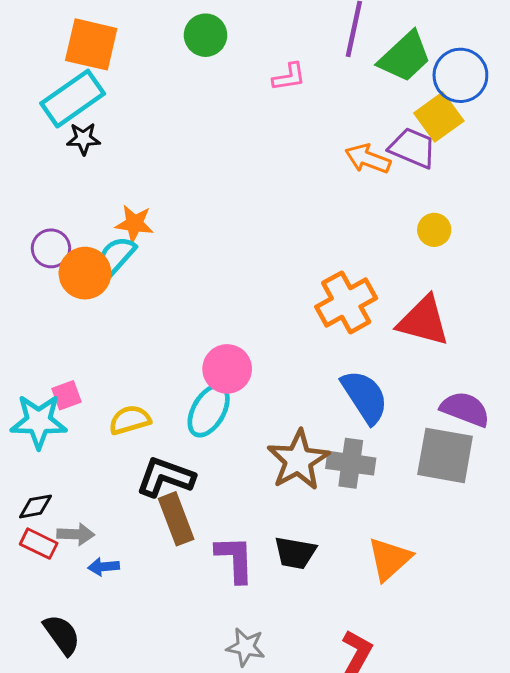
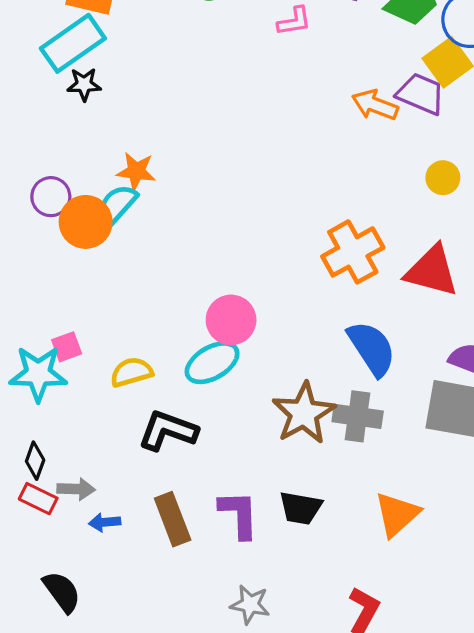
cyan ellipse: (209, 411) -> (212, 363), turned 30
black diamond: (36, 506) -> (35, 461), turned -60
brown rectangle: (176, 519) -> (173, 519), moved

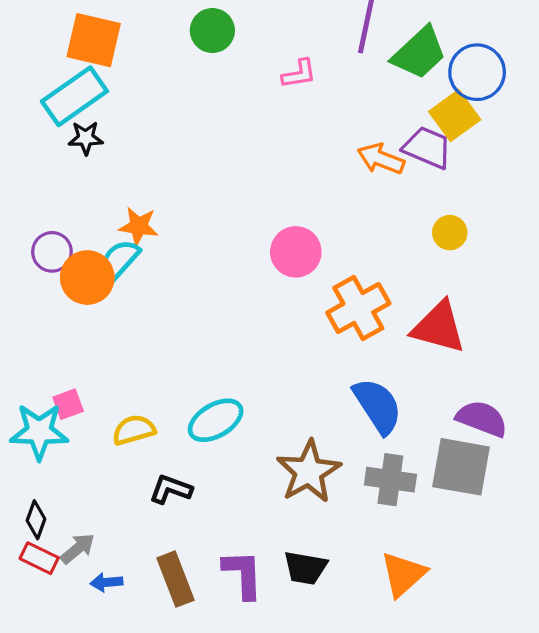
pink circle: (231, 320) -> (296, 252), moved
gray cross: (358, 416) -> (390, 480), moved
black L-shape: (168, 431) -> (171, 489), size x0.7
gray arrow: (76, 489) -> (78, 549), turned -42

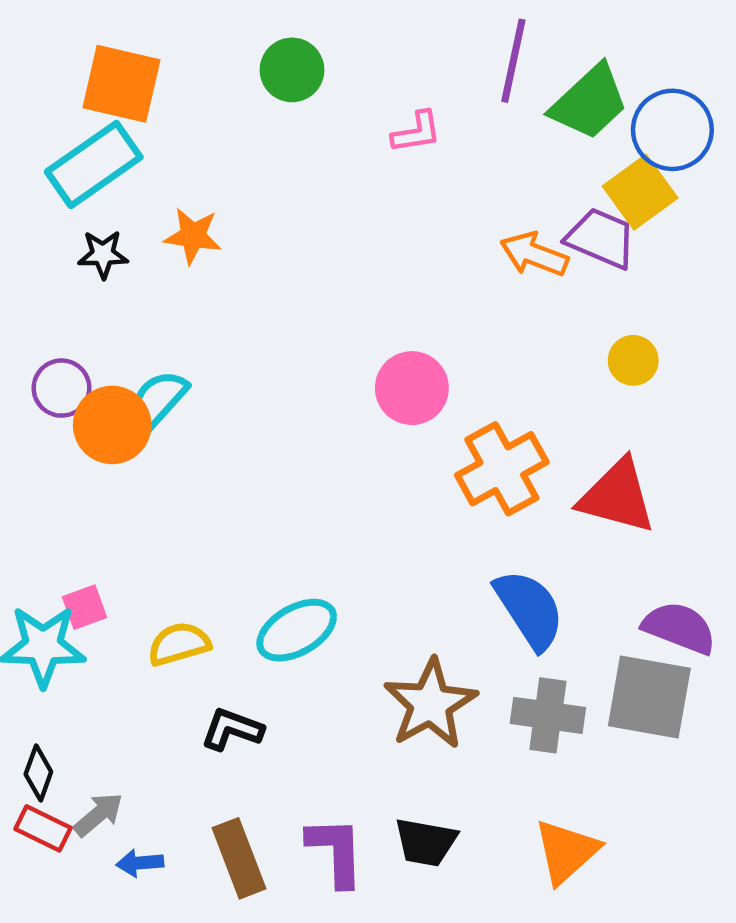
black star: (86, 138) -> (103, 254), moved
orange star: (139, 226) -> (193, 236), moved

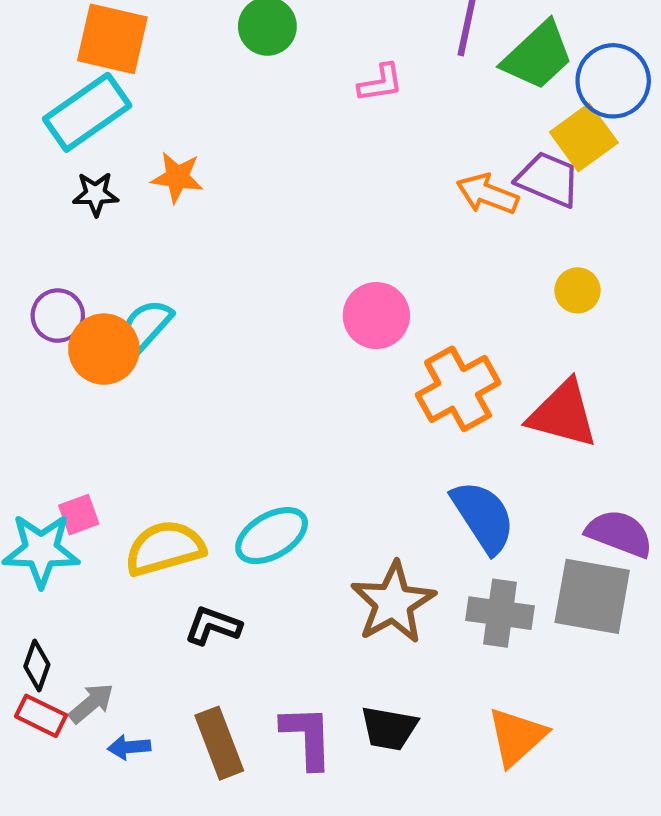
yellow semicircle: (179, 644) -> (165, 548), size x1.4

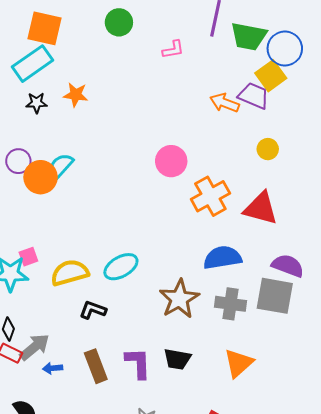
green trapezoid: (538, 56) -> (249, 36), turned 54
blue semicircle: (483, 517) -> (222, 258), turned -66
gray arrow: (91, 703) -> (34, 347), size x1.4

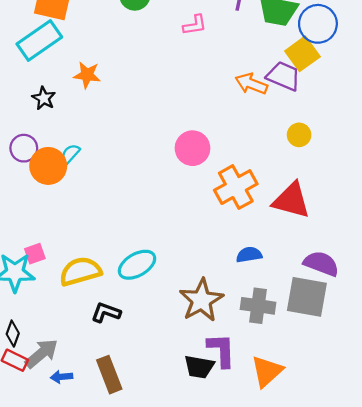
black star: (36, 103) -> (44, 98), moved, turned 30
cyan semicircle: (61, 166) -> (70, 154), size x0.7
blue semicircle: (222, 258) -> (249, 255), size x0.6
purple L-shape: (138, 363) -> (221, 350), moved

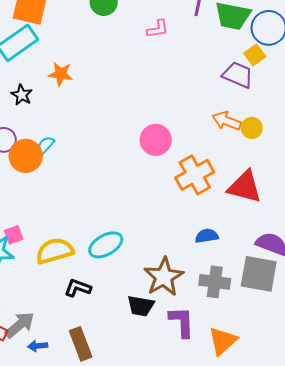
yellow square: (302, 54) -> (255, 55), size x0.7
orange arrow: (251, 84) -> (227, 121), moved
black trapezoid: (199, 367) -> (141, 306), moved

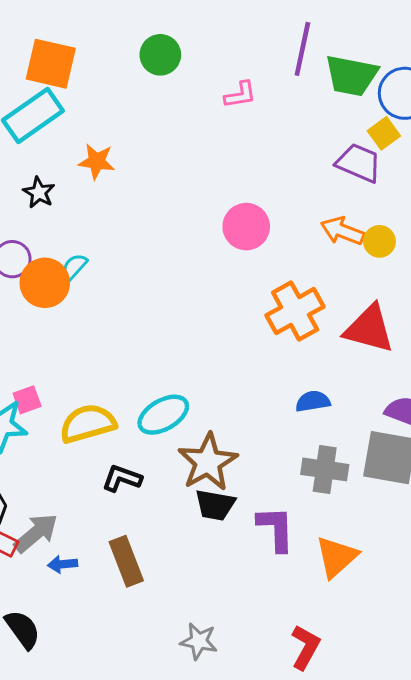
pink circle: (156, 140) -> (246, 227), moved
brown star: (164, 277) -> (208, 462), moved

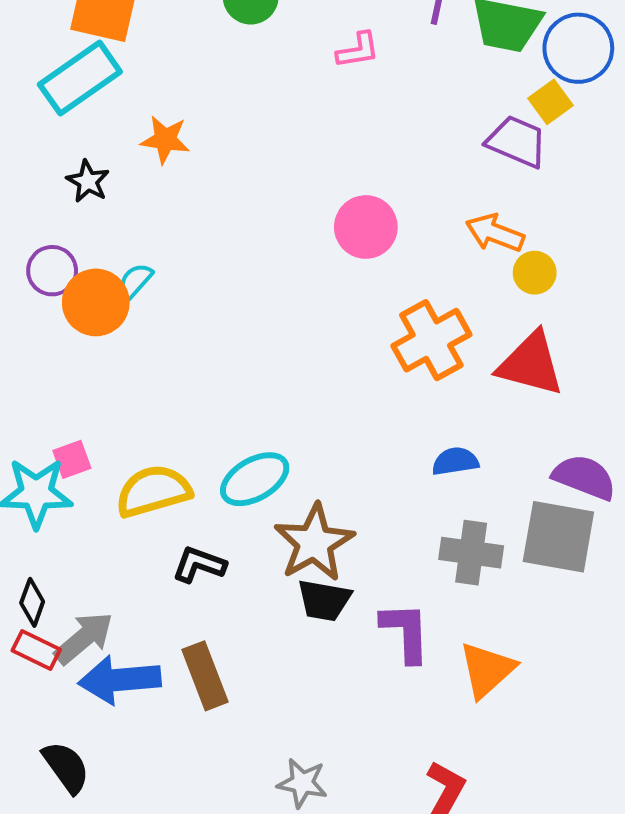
yellow circle: (379, 241) -> (535, 273), moved
blue arrow: (63, 564) -> (120, 680), size x2.0

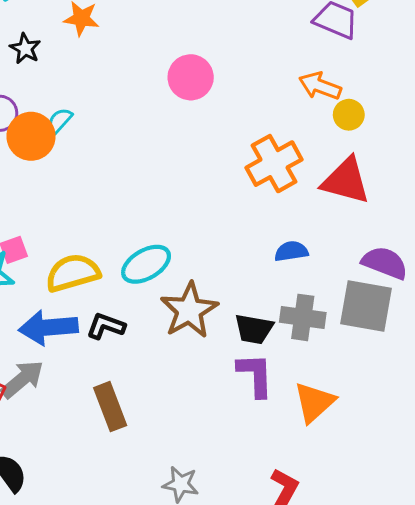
pink circle: (366, 227) -> (191, 77), moved
black trapezoid: (324, 600) -> (254, 329), moved
blue arrow: (120, 680) -> (48, 328), moved

